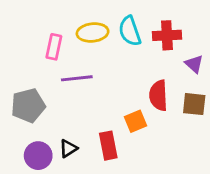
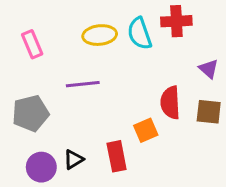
red cross: (167, 35) -> (176, 21), moved
pink rectangle: (54, 47) -> (32, 44), moved, turned -35

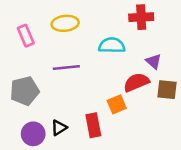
cyan semicircle: (140, 33) -> (112, 45), moved, turned 110
yellow ellipse: (100, 35) -> (65, 23), moved
purple triangle: (209, 69) -> (153, 61), moved
red semicircle: (170, 103) -> (136, 82), turned 70

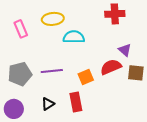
cyan semicircle: (112, 45) -> (74, 37), moved
purple line: (66, 68) -> (52, 71), moved
orange square: (117, 104) -> (86, 77), moved
purple circle: (33, 134) -> (14, 109), moved

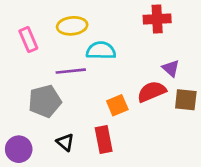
purple line: (52, 71) -> (71, 71), moved
gray pentagon: (20, 74) -> (45, 101), moved
black triangle: (48, 104) -> (65, 142), turned -48

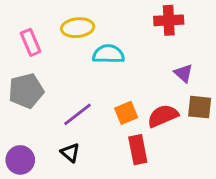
purple line: (71, 71) -> (78, 114), moved, turned -32
red semicircle: (152, 92) -> (163, 116), moved
gray pentagon: (45, 101) -> (26, 91), moved
red rectangle: (104, 140) -> (138, 150), moved

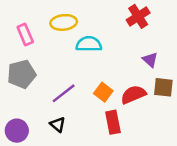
red cross: (169, 20) -> (138, 16), turned -30
orange square: (126, 113) -> (103, 92), turned -30

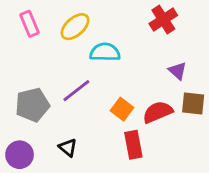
yellow ellipse: (64, 22) -> (75, 27), turned -35
pink rectangle: (25, 34) -> (29, 24), moved
gray pentagon: (22, 74) -> (32, 105), moved
purple line: (64, 93) -> (76, 91), moved

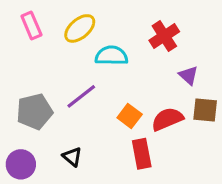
red cross: (163, 19) -> (164, 36), moved

